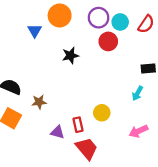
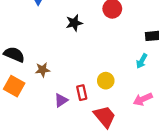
purple triangle: (57, 132) -> (61, 100), turned -48
red trapezoid: (87, 148) -> (105, 117), moved

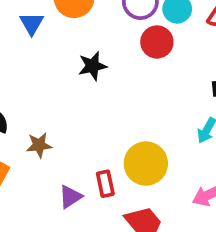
yellow circle: (106, 81) -> (146, 164), size x1.5

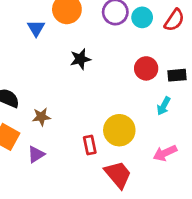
red circle: (157, 42) -> (146, 68), moved
purple triangle: (70, 197) -> (36, 154), moved

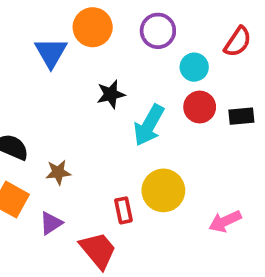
cyan circle: (142, 17) -> (194, 67), moved
blue triangle: (36, 28) -> (51, 53), size x1.4
cyan arrow: (164, 106) -> (149, 125), moved, size x1.6
red trapezoid: (118, 175) -> (98, 250), moved

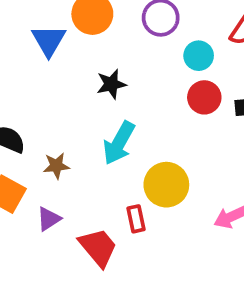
cyan arrow: (149, 125) -> (119, 143), moved
red rectangle: (123, 210) -> (136, 219), moved

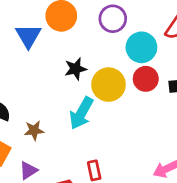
cyan circle: (199, 56) -> (141, 47), size x1.4
yellow circle: (166, 185) -> (109, 85), moved

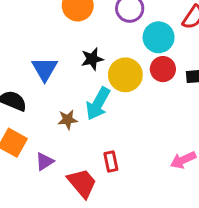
blue triangle: (28, 36) -> (45, 69), moved
brown star: (34, 130) -> (68, 120), moved

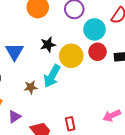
red rectangle: (111, 161) -> (70, 124), moved

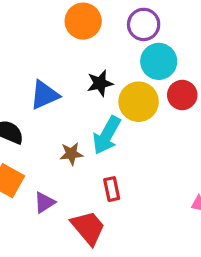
cyan circle: (95, 29) -> (159, 61), moved
blue triangle: (14, 52) -> (44, 95), turned 36
red rectangle: (70, 124) -> (112, 189), moved

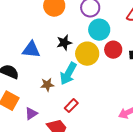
blue triangle: (44, 95) -> (31, 50), turned 30
red rectangle: (112, 189) -> (71, 106), turned 56

